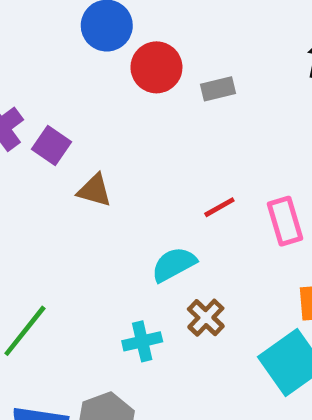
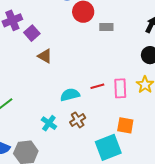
red line: (219, 207) -> (97, 86), moved
cyan cross: (142, 341) -> (49, 123), turned 35

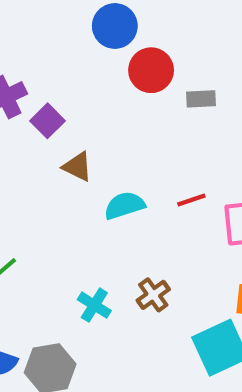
red line: (97, 86) -> (191, 200), moved
cyan semicircle: (70, 95) -> (124, 205), moved

